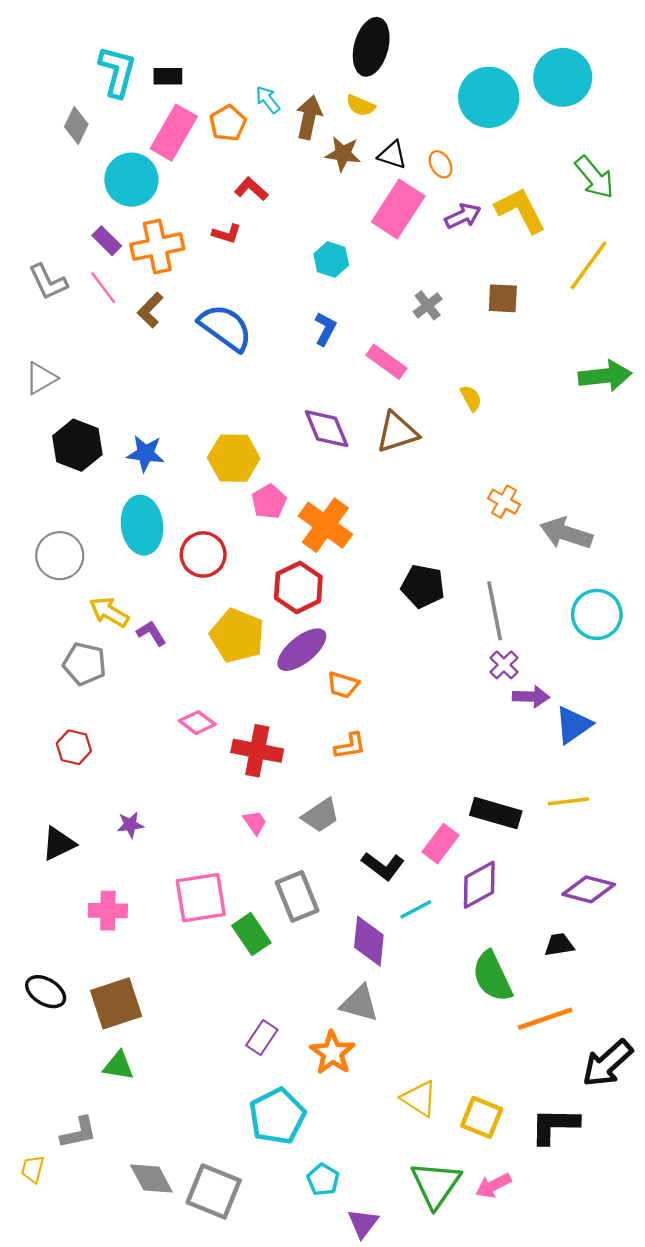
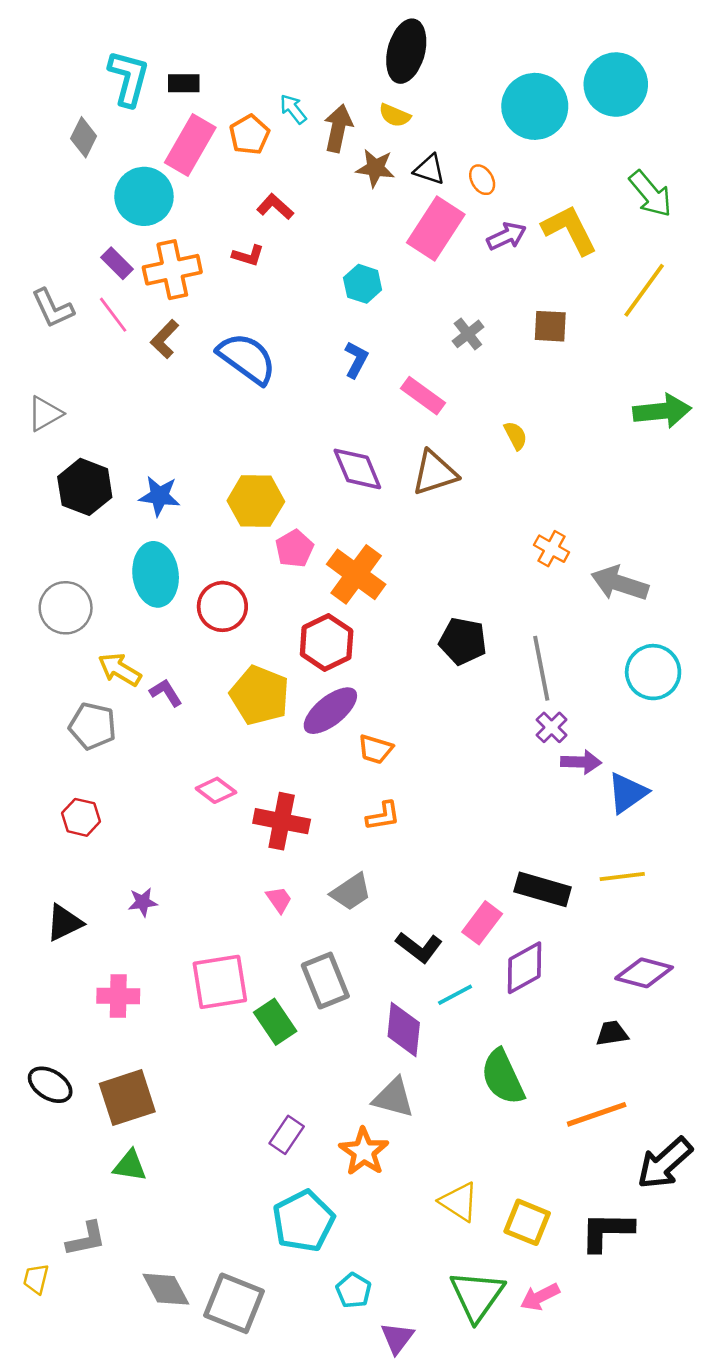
green semicircle: (492, 976) -> (503, 1077), moved

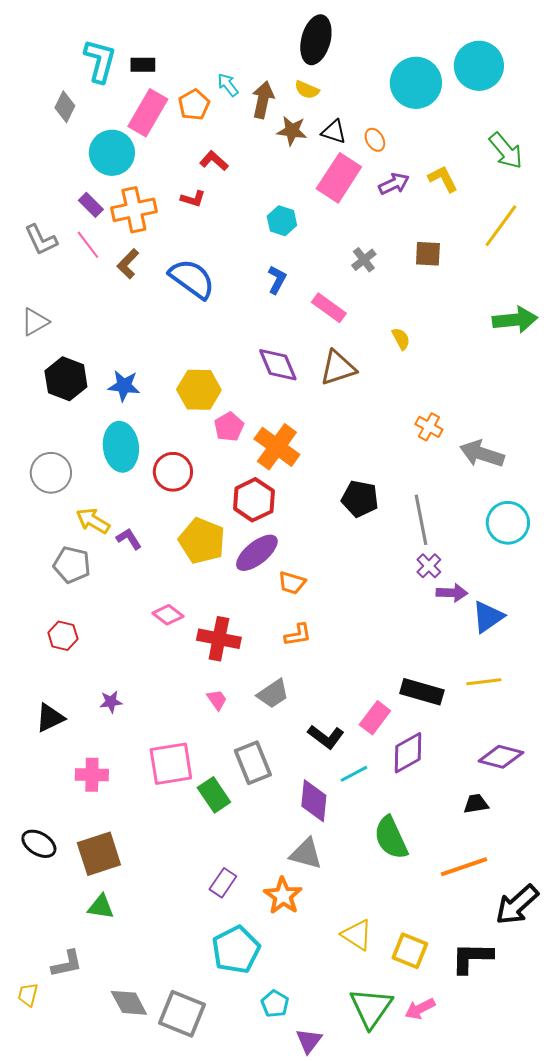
yellow L-shape: (570, 230) -> (443, 179), size x0.7

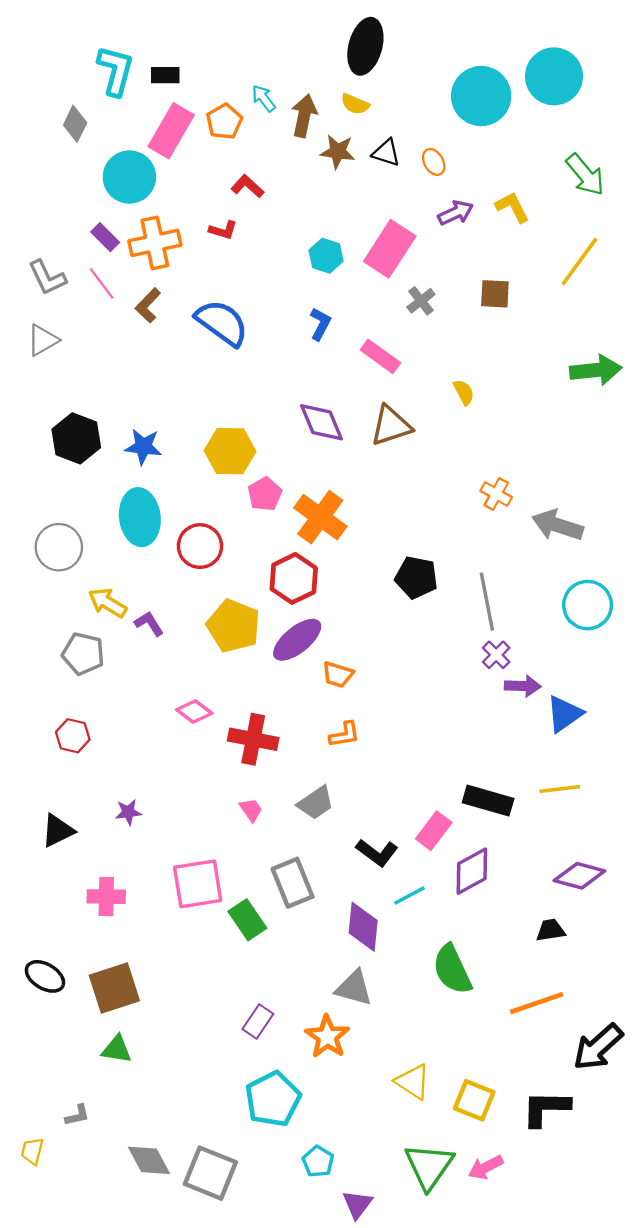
pink rectangle: (339, 178) -> (390, 249), moved
gray triangle: (35, 322) -> (43, 340), moved
gray L-shape: (67, 964) -> (77, 1115), size x0.7

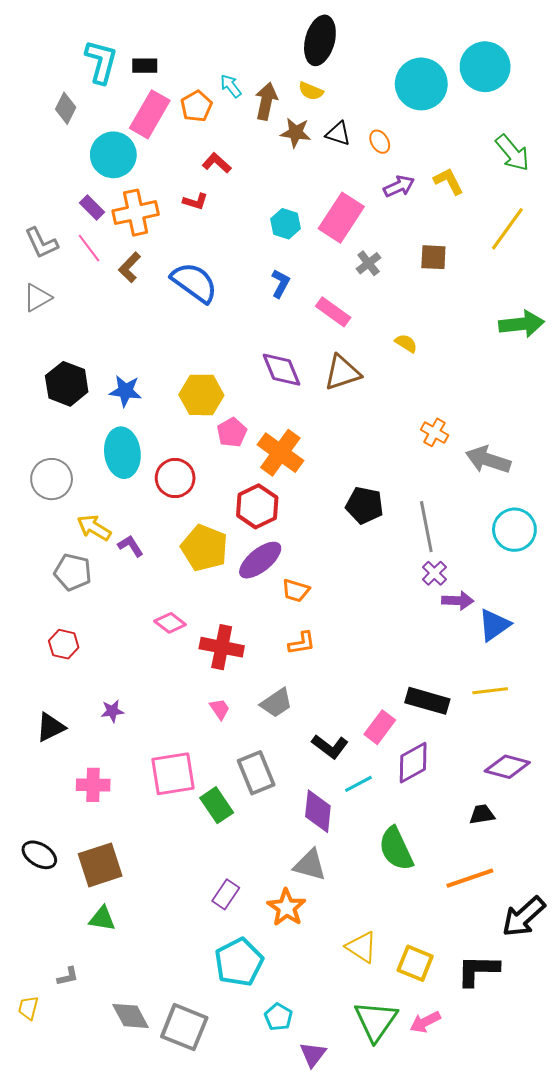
yellow semicircle: (464, 392) -> (406, 343), turned -30

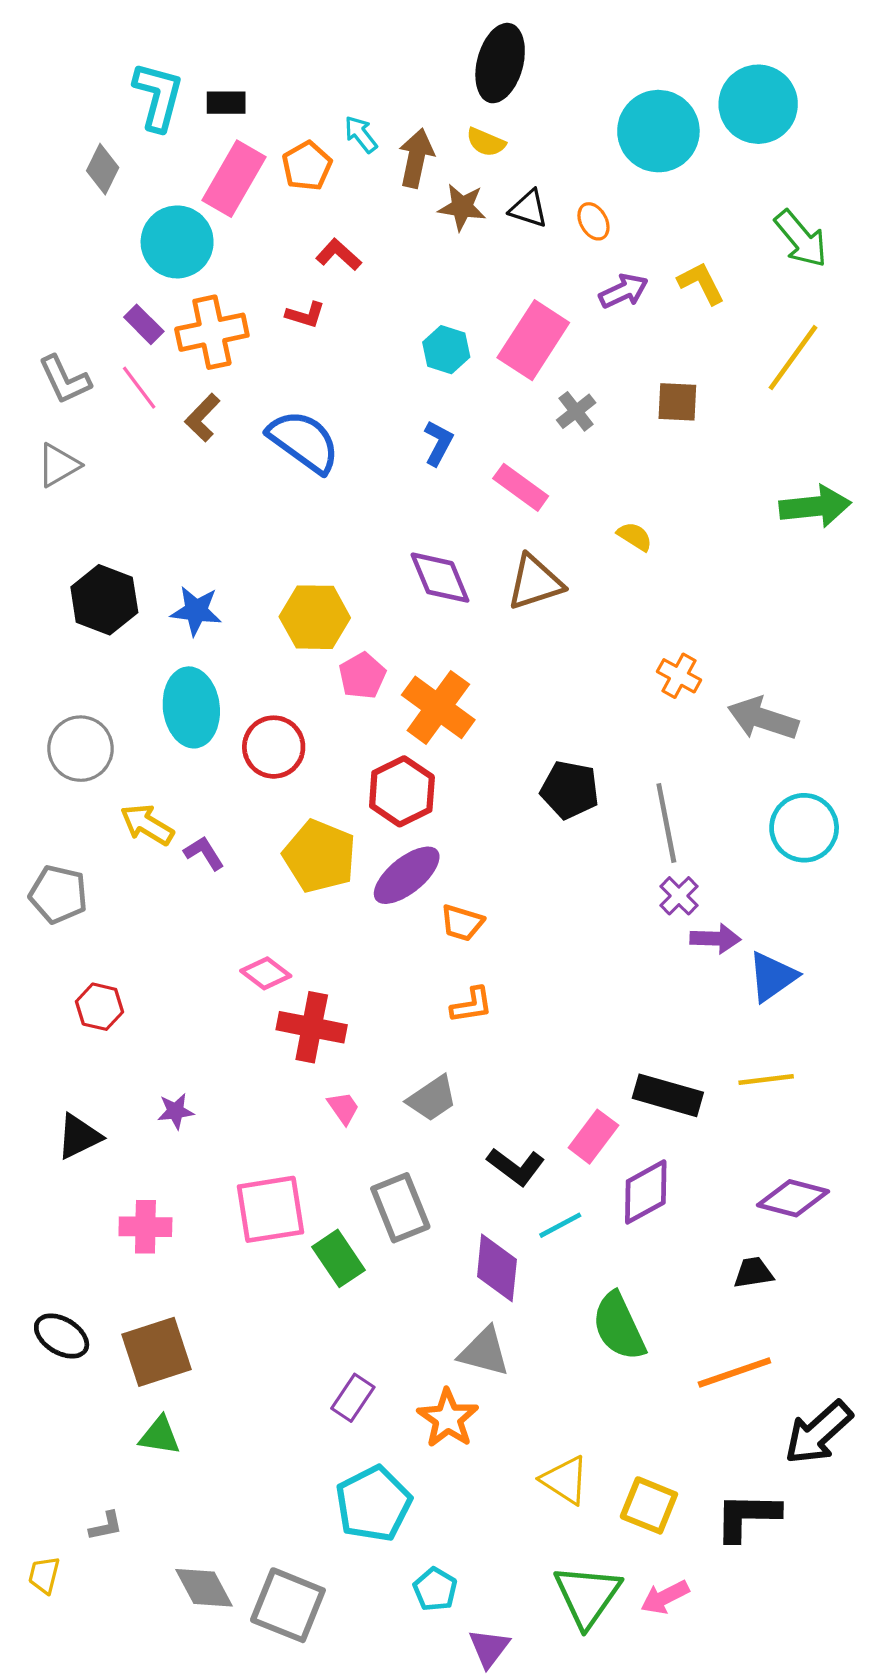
gray pentagon: (73, 572) -> (58, 894), moved
red cross: (222, 647) -> (312, 1027), moved

